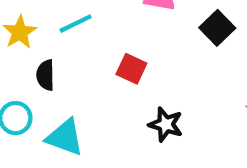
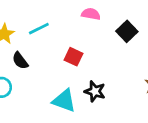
black semicircle: (46, 75) -> (20, 61), turned -36
cyan triangle: (65, 137) -> (64, 101), moved

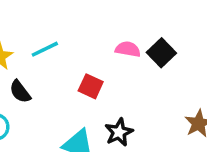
pink semicircle: (91, 14) -> (128, 49), moved
black star: (95, 91) -> (119, 132), turned 30

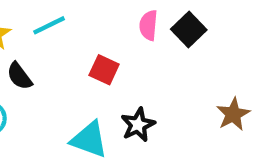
pink semicircle: (128, 49) -> (149, 25), turned -95

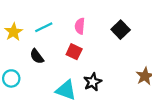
pink semicircle: (149, 25) -> (80, 26), moved
black semicircle: (19, 76) -> (37, 56), moved

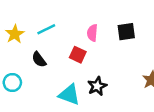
pink semicircle: (80, 26) -> (92, 33), moved
black square: (121, 30) -> (126, 32), turned 36

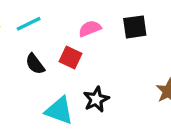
pink semicircle: (92, 33) -> (90, 29), turned 63
black semicircle: (39, 59) -> (35, 64), moved

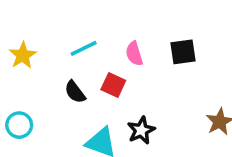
cyan line: (29, 24) -> (84, 48), moved
pink semicircle: (90, 29) -> (134, 54), turned -85

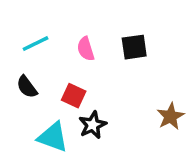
red square: (113, 85) -> (74, 96), moved

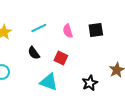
black star: (93, 125) -> (90, 83), moved

